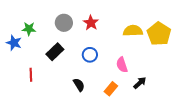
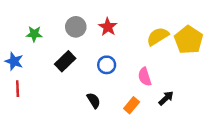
yellow semicircle: (133, 31) -> (158, 36), turned -30
blue star: (14, 43) -> (14, 61), moved
red line: (31, 75) -> (18, 89), moved

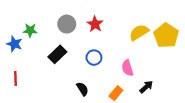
blue star: (14, 61) -> (14, 44), moved

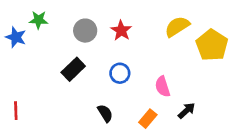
green star: (30, 30) -> (38, 20), moved
yellow semicircle: (139, 32) -> (177, 27), moved
blue star: (14, 44) -> (16, 37), moved
red line: (15, 78) -> (16, 111), moved

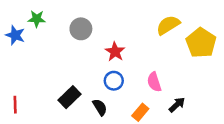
red star: (121, 31) -> (115, 52), moved
black rectangle: (73, 69) -> (70, 97), moved
blue circle: (120, 73) -> (114, 81), moved

